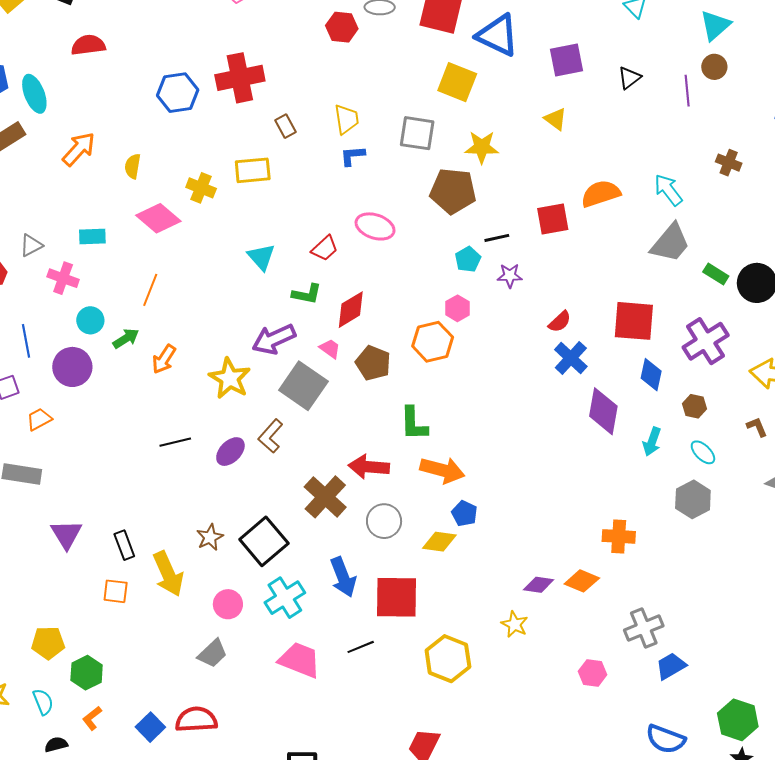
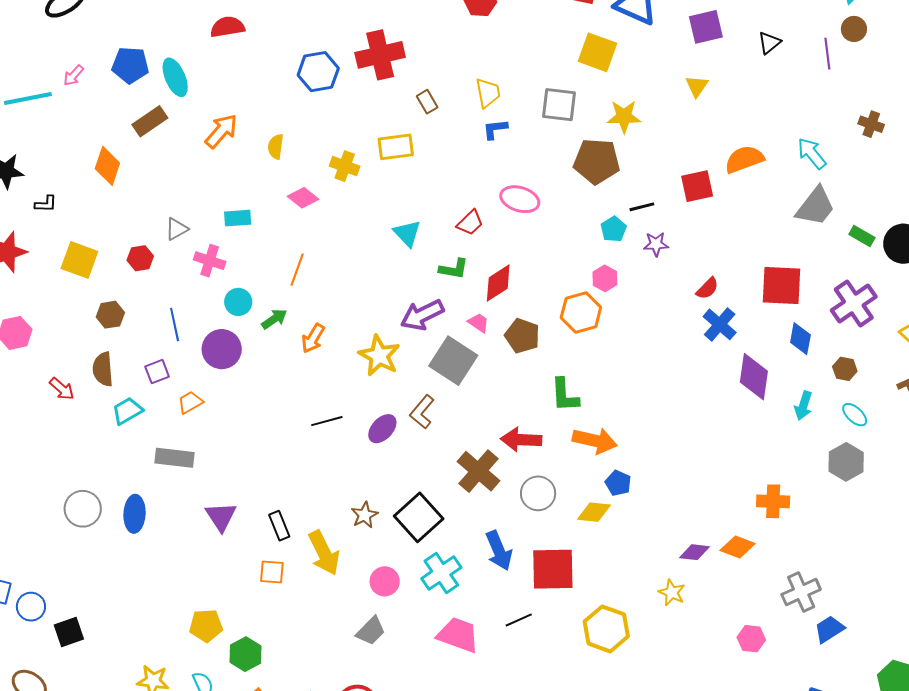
yellow triangle: (555, 119) -> (697, 86), turned 30
pink diamond: (158, 218) -> (303, 198), size x0.7

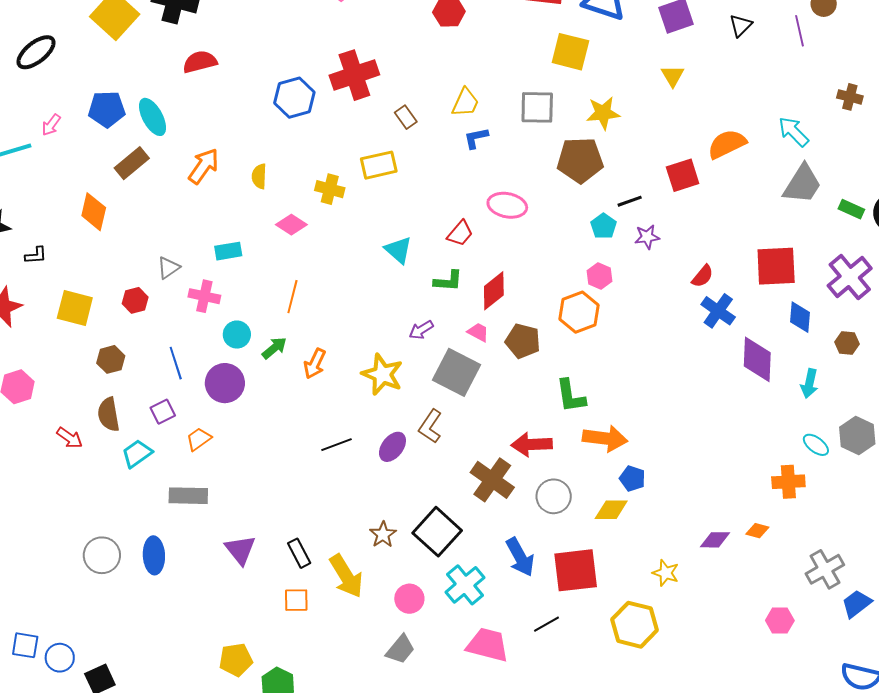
yellow trapezoid: (488, 93) -> (465, 102), turned 40
purple arrow: (422, 315) -> (421, 330), size x0.6
cyan ellipse: (855, 415) -> (816, 445), moved
orange diamond: (738, 547) -> (757, 531), size x0.7
yellow star: (672, 592) -> (666, 573), moved

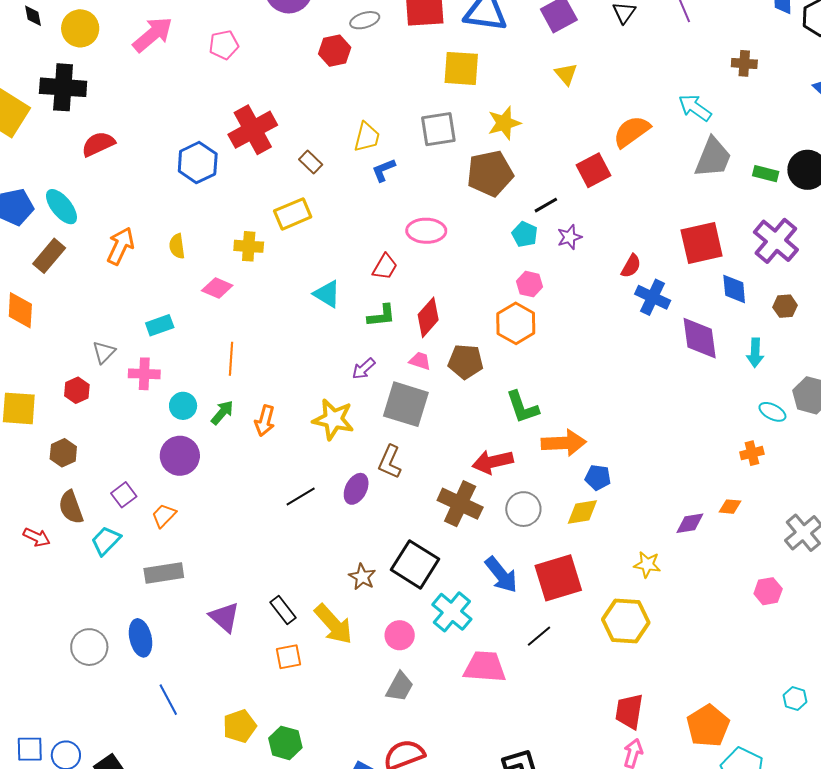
blue line: (176, 363) -> (168, 700), moved
orange cross: (788, 482) -> (752, 453), size x0.7

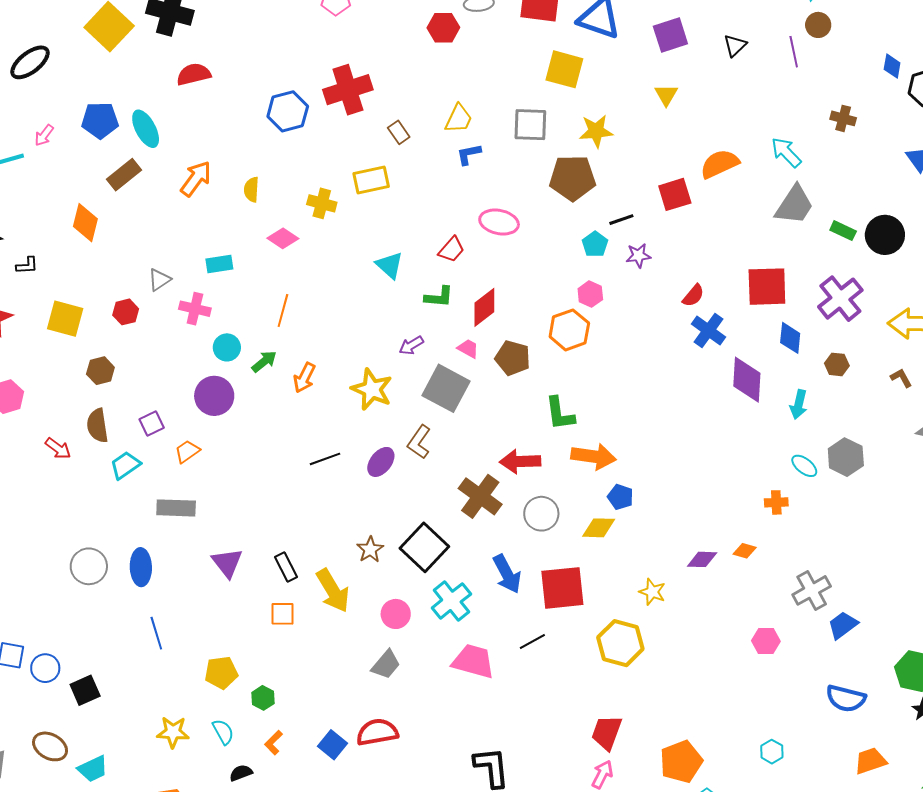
green hexagon: (285, 743) -> (263, 698), size x0.7

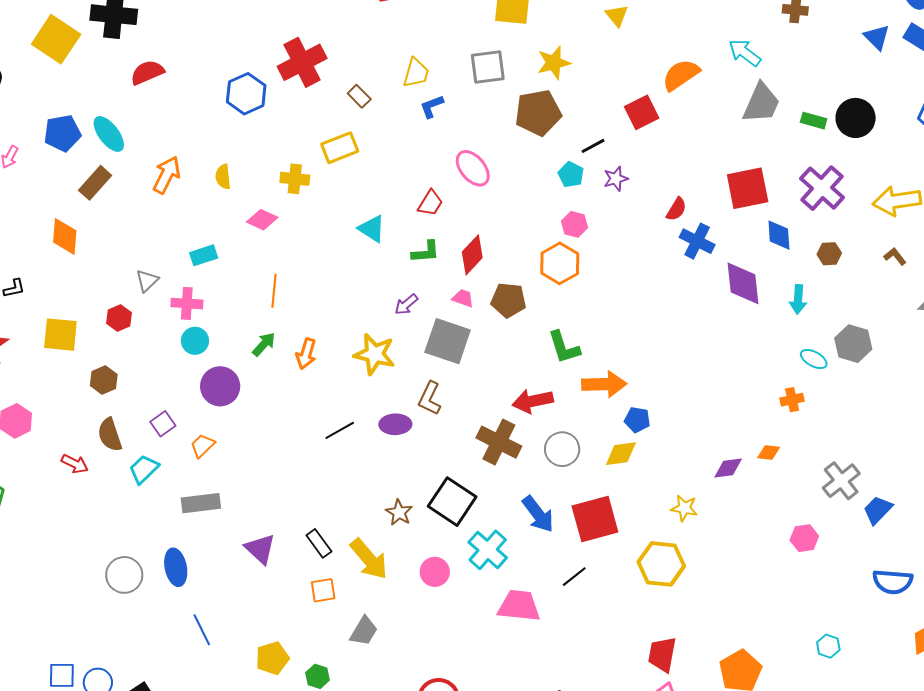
pink ellipse: (499, 222) -> (473, 168), turned 48
cyan circle: (227, 347) -> (195, 341), moved
purple ellipse: (381, 462) -> (395, 424), turned 60
gray trapezoid: (386, 665) -> (364, 631), moved

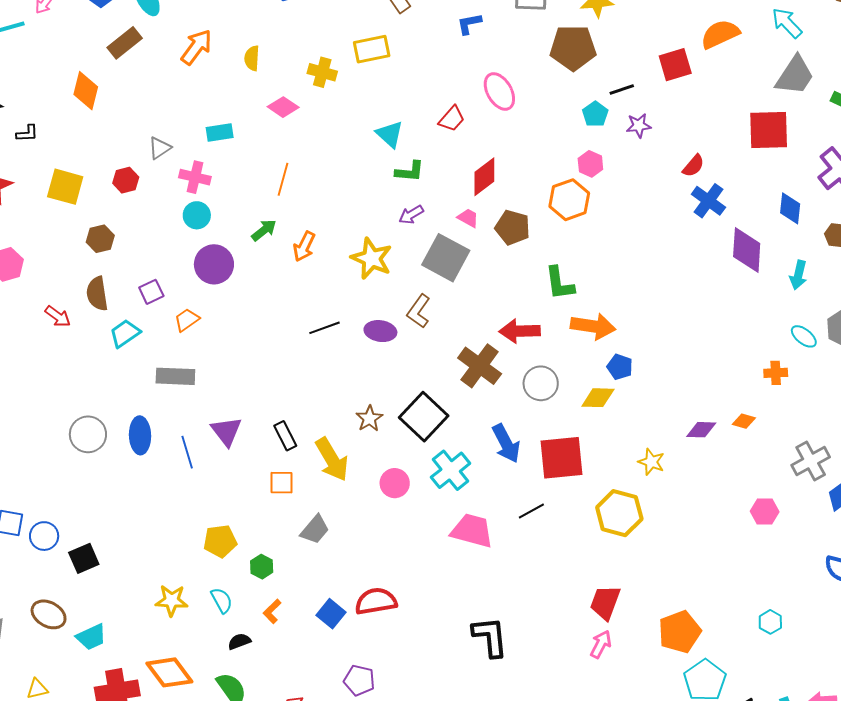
red square: (748, 188) -> (769, 130), moved
green L-shape: (426, 252) -> (410, 171), moved
blue line: (202, 630) -> (187, 452), moved

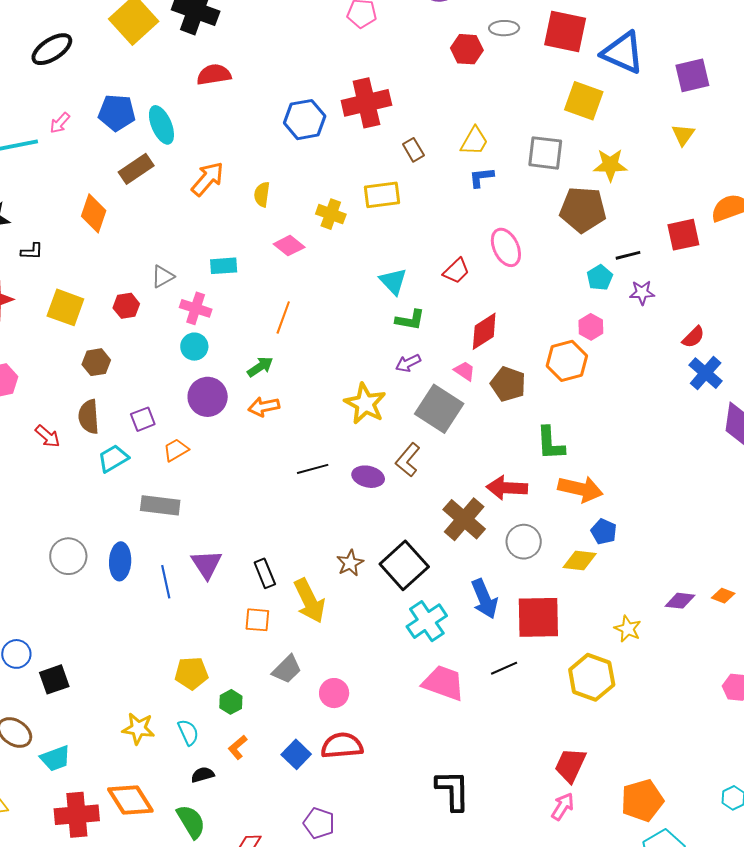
orange arrow: (304, 247) -> (264, 407), moved, turned 48
pink circle: (395, 483) -> (334, 693), moved

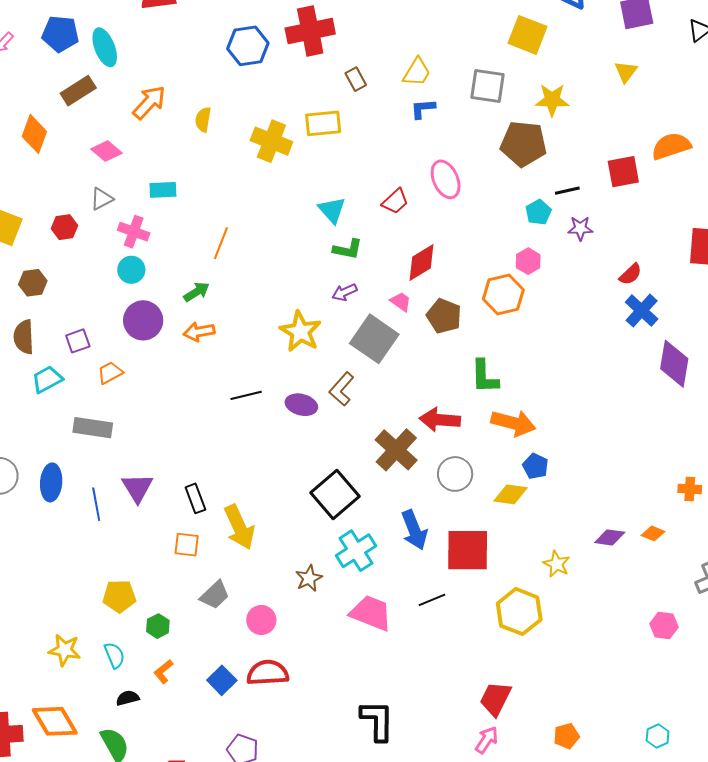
yellow cross: (331, 214) -> (271, 141), size x1.4
pink diamond: (289, 246) -> (107, 151), moved
brown star: (350, 563) -> (309, 578), moved
orange pentagon: (642, 800) -> (566, 736), size x0.6

